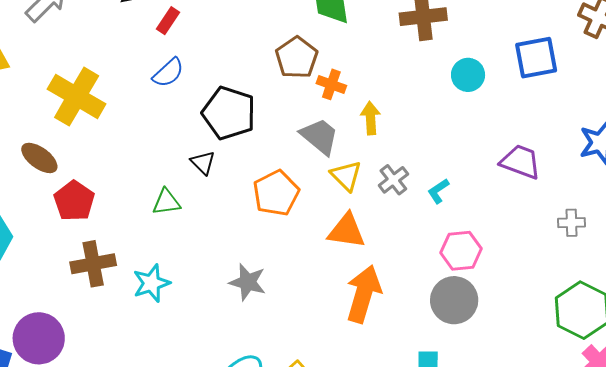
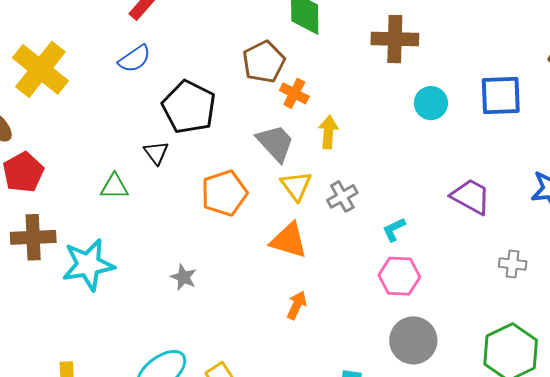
cyan L-shape: (438, 191) -> (394, 230), moved
gray star: (248, 282) -> (184, 277), size x0.7
cyan star: (151, 283) -> (88, 265), size x1.4
orange arrow: (364, 294) -> (297, 305), size x0.5
gray circle: (454, 300) -> (413, 340), moved

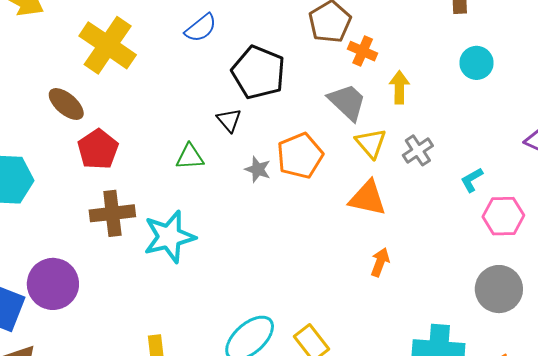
cyan circle: (431, 103) -> (476, 63), moved
pink hexagon: (399, 276) -> (503, 216), moved
gray star: (184, 277) -> (258, 169), moved

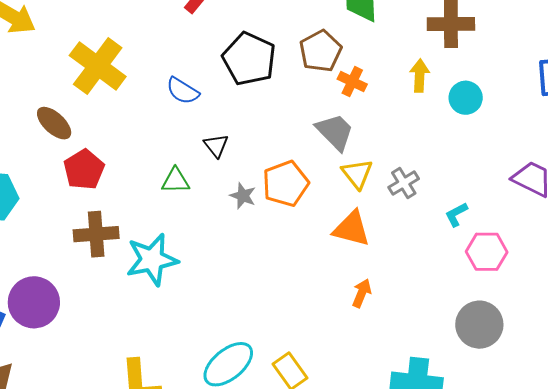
blue semicircle: (201, 28) -> (183, 91), moved, turned 68
black pentagon: (258, 72) -> (249, 59), moved
yellow arrow: (399, 87) -> (420, 76), moved

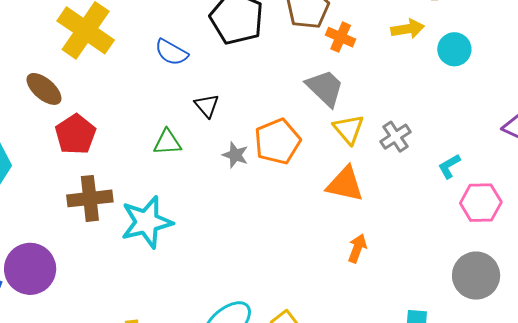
yellow arrow: (420, 76) -> (408, 29), turned 80

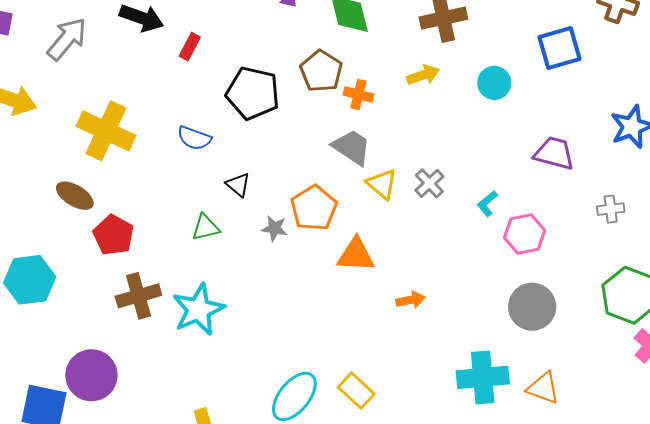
cyan circle: (454, 49) -> (494, 83), moved
orange triangle: (345, 184) -> (356, 255), moved
orange arrow: (357, 248) -> (411, 300), turned 68

